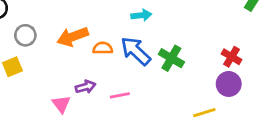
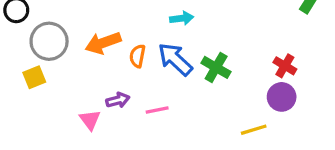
gray circle: (25, 35) -> (49, 41), size x1.5
orange semicircle: (103, 48) -> (137, 56), turned -78

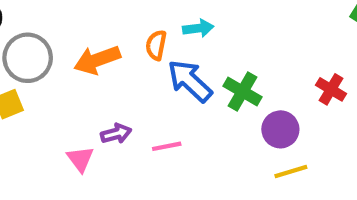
orange semicircle: (137, 56) -> (156, 45), moved
purple circle: (282, 97) -> (280, 129), moved

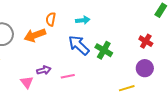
orange semicircle: (156, 45) -> (51, 19), moved
red cross: (331, 89) -> (146, 41), moved
purple circle: (280, 129) -> (145, 68), moved

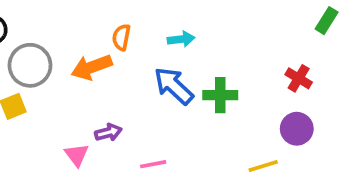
green cross: (104, 50) -> (220, 95), turned -30
pink line: (68, 76) -> (153, 164), moved

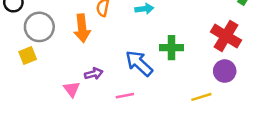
orange arrow: (92, 67) -> (82, 28), turned -76
red cross: (299, 78) -> (226, 36), size x1.6
blue arrow: (174, 86) -> (139, 63), moved

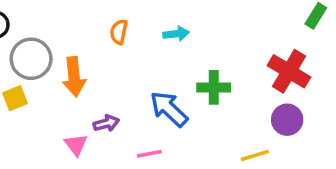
orange arrow: (82, 28) -> (74, 77), moved

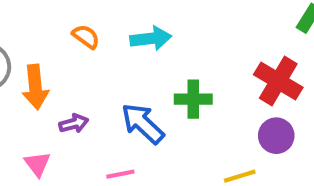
orange semicircle: (119, 32) -> (86, 36), turned 115
cyan arrow: (176, 34) -> (151, 38), size x1.4
purple arrow: (106, 123) -> (74, 124), moved

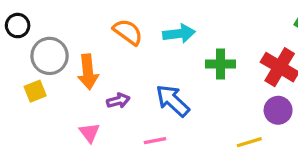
orange semicircle: (86, 36) -> (128, 32), size x1.4
green cross: (193, 99) -> (221, 64), moved

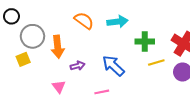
yellow line: (249, 142) -> (156, 63), moved

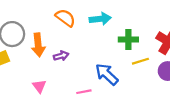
purple arrow: (78, 66) -> (61, 56), moved
blue arrow: (113, 66) -> (107, 74), moved

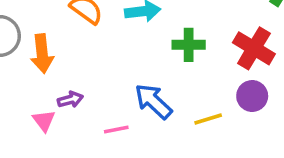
purple arrow: (61, 56) -> (70, 100), moved
yellow line: (140, 61) -> (208, 119), moved

